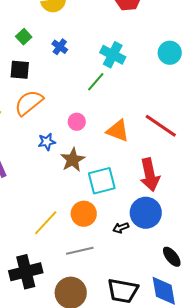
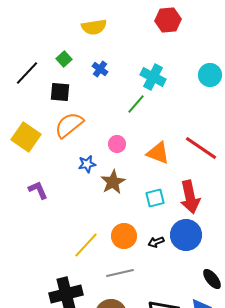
cyan square: (102, 181) -> (155, 198), moved, size x0.7
black arrow: (121, 228) -> (156, 242), moved

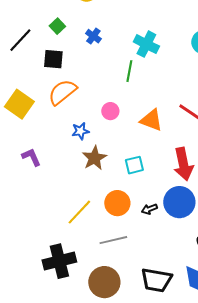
green line: (136, 104) -> (129, 71), turned -30
brown star: (113, 182) -> (94, 158), moved
cyan square: (155, 198) -> (134, 165), moved

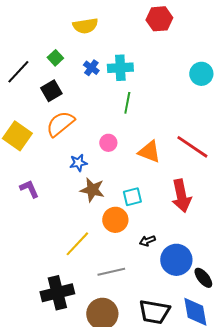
cyan cross: (146, 44) -> (120, 68), moved, turned -30
black square: (53, 59) -> (51, 91), turned -35
brown star: (94, 158) -> (92, 190), turned -30
blue circle: (179, 202) -> (176, 260), moved
orange circle: (117, 203) -> (115, 220), moved

